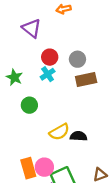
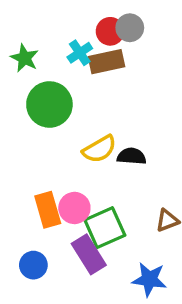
red circle: (50, 57) -> (110, 31), moved
brown rectangle: (86, 80) -> (107, 62), moved
green circle: (29, 105) -> (49, 104), size x1.6

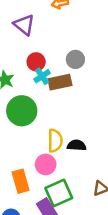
red circle: (110, 31) -> (36, 62), moved
yellow semicircle: (99, 149) -> (55, 141), turned -60
pink circle: (74, 208) -> (46, 164), moved

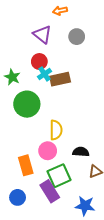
purple triangle: (24, 25) -> (42, 35), moved
gray circle: (75, 59) -> (77, 37), moved
black semicircle: (77, 145) -> (81, 152), moved

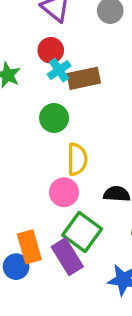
green circle: (27, 104) -> (54, 118), moved, size x0.7
orange rectangle: (26, 165) -> (29, 247), moved
green square: (59, 176) -> (82, 232), turned -30

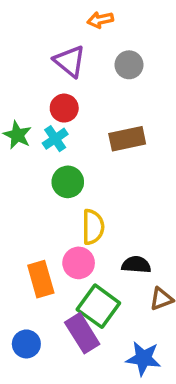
cyan cross: (59, 70) -> (55, 139), moved
brown rectangle: (84, 78) -> (127, 139), moved
orange rectangle: (29, 247) -> (41, 279), moved

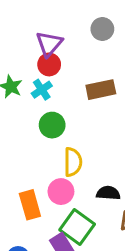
purple triangle: (70, 61) -> (49, 44), moved, turned 32

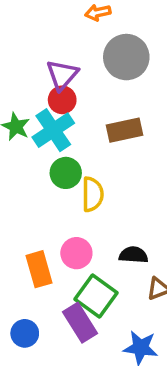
gray circle: (102, 29) -> (126, 57), size x1.6
cyan cross: (42, 90) -> (53, 130), size x1.6
yellow semicircle: (73, 162) -> (92, 194), moved

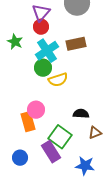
cyan cross: (53, 130) -> (47, 51), moved
yellow semicircle: (92, 194) -> (58, 80), turned 72
pink circle: (76, 253) -> (36, 110), moved

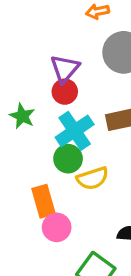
orange rectangle: (28, 122) -> (44, 201), moved

